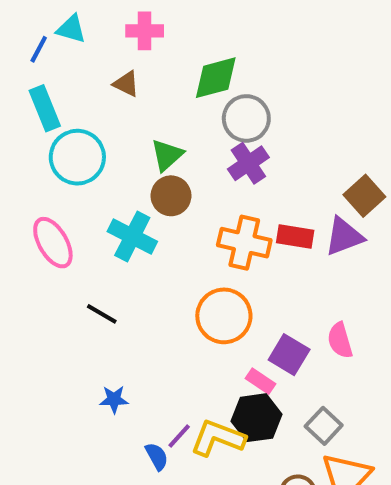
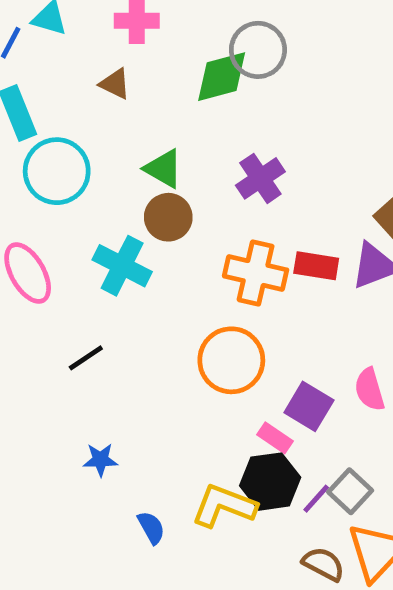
gray circle: (246, 118) -> (258, 50), moved
green triangle: (167, 155) -> (163, 169), turned -48
black line: (102, 314) -> (86, 358), turned -64
purple line: (179, 436) -> (316, 499), moved

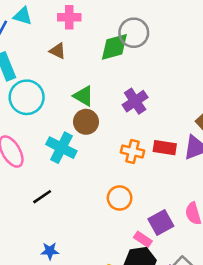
orange cross: (256, 273) -> (132, 152), size x0.7
orange circle: (231, 360) -> (120, 198), size x0.7
purple square: (309, 406) -> (161, 223), turned 30

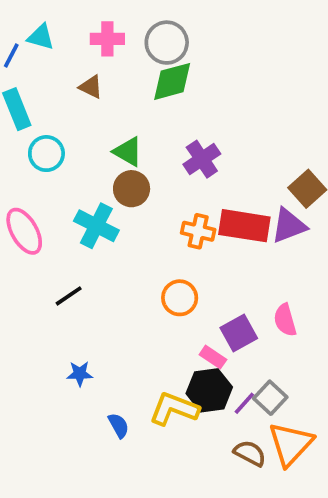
gray circle: (134, 33) -> (167, 43), moved
cyan circle: (27, 97) -> (46, 154), size x0.7
red rectangle: (165, 148) -> (244, 226), size x1.5

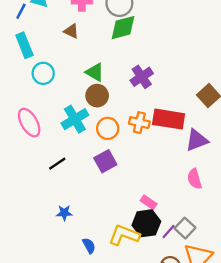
cyan cross: (96, 226) -> (75, 119), turned 32
purple triangle: (289, 226) -> (197, 140), moved
orange circle: (180, 298) -> (108, 128), moved
purple square: (239, 333) -> (105, 161), moved

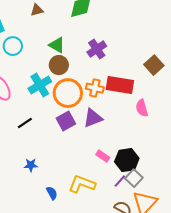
brown triangle: (71, 31) -> (37, 10), turned -40
orange circle: (108, 128) -> (68, 93), size x1.5
purple triangle: (197, 140) -> (93, 118), moved
pink semicircle: (194, 179) -> (142, 108), moved
black hexagon: (146, 223) -> (127, 160), moved

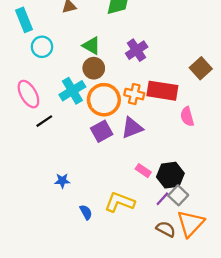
black line: (25, 123) -> (44, 121), moved

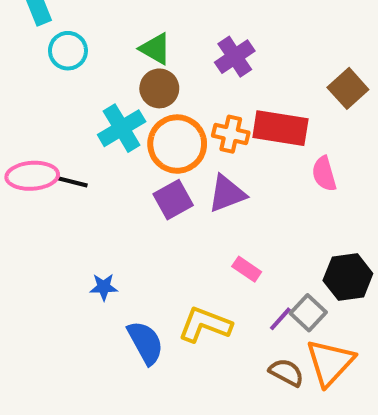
pink ellipse: (28, 94) -> (32, 176), moved, turned -64
black line: (44, 121) -> (72, 182), turned 48
black hexagon: (170, 175) -> (348, 277), moved
blue semicircle: (86, 212) -> (145, 343), size x1.6

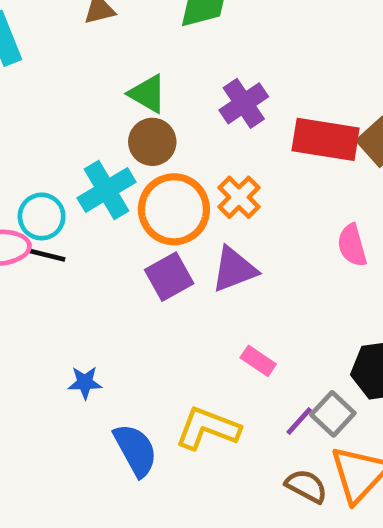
cyan circle: (68, 51) -> (42, 216), moved
red rectangle: (280, 128) -> (326, 139), moved
orange cross: (231, 134) -> (239, 197), turned 32

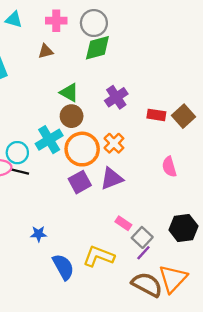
red rectangle: (326, 139) -> (156, 115), size x0.6
gray square: (333, 414) -> (142, 237), moved
brown semicircle: (306, 486) -> (147, 285), size x1.5

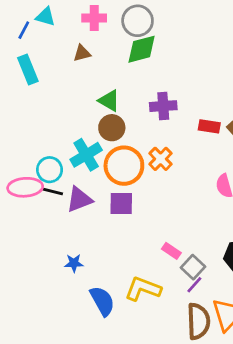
purple cross: (116, 97) -> (163, 106), turned 30
purple triangle: (112, 179) -> (79, 199), moved
purple square: (80, 182) -> (121, 204), turned 30
brown semicircle: (147, 285) -> (198, 321), turned 60

